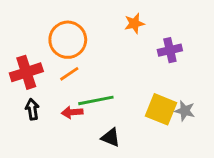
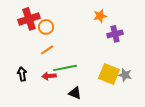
orange star: (134, 23) -> (100, 16), moved
orange circle: (68, 40) -> (46, 27), size x0.6
red cross: (26, 72) -> (29, 19), moved

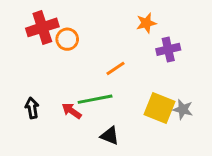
orange line: (47, 50) -> (116, 68), moved
red arrow: (49, 76) -> (72, 111), turned 40

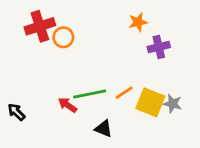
orange line: (116, 68) -> (124, 93), moved
black arrow: (32, 108) -> (16, 112), moved, turned -36

